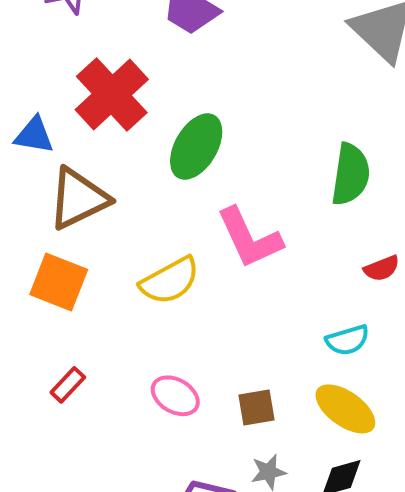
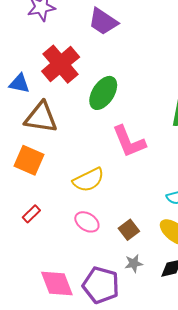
brown triangle: (78, 199) -> (41, 117), turned 32
yellow semicircle: (170, 281) -> (89, 180), moved
brown square: (256, 408) -> (129, 230), turned -30

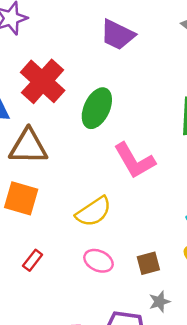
purple trapezoid: (103, 22) -> (118, 35), moved
brown square: (129, 230) -> (148, 263), turned 30

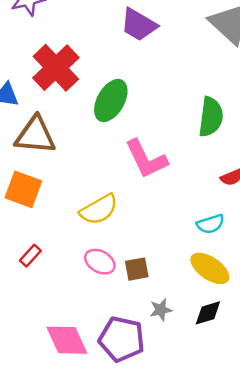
brown square: (148, 263) -> (137, 269), moved

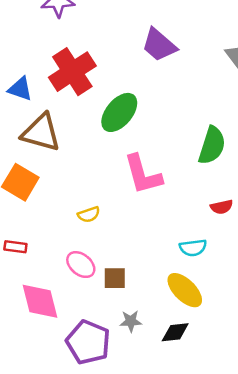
yellow semicircle: (99, 209) -> (89, 214), size x0.6
red rectangle: (30, 256) -> (15, 247), turned 45
pink diamond: (67, 340) -> (40, 301), moved

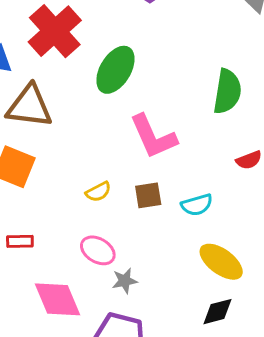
cyan semicircle: (193, 248) -> (197, 205), moved
brown square: (115, 278) -> (148, 195), moved
gray star: (131, 321) -> (125, 281), moved

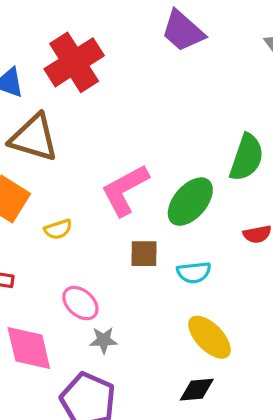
green ellipse: (115, 70) -> (190, 202), moved
pink L-shape: (153, 137) -> (125, 190), moved, turned 76
yellow semicircle: (98, 192) -> (58, 229), moved

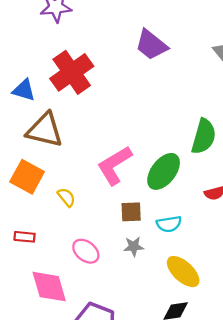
yellow semicircle: (58, 229) -> (66, 197), turned -108
gray star: (104, 340) -> (134, 246), moved

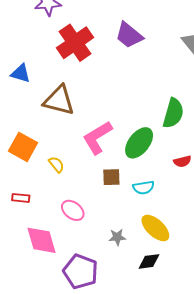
red cross: (72, 72) -> (75, 43), moved
brown triangle: (45, 130) -> (59, 100), moved
gray star: (134, 246) -> (117, 237), moved

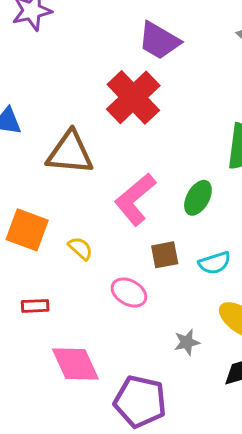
red cross: (75, 43) -> (133, 97), moved
green ellipse: (139, 143) -> (198, 198), size x0.7
pink ellipse: (73, 210) -> (129, 293), moved

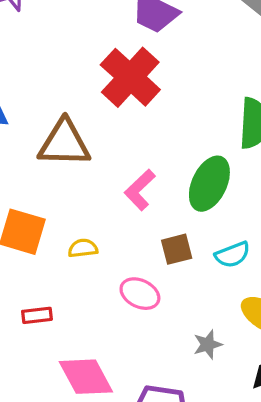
green ellipse: (198, 198) -> (209, 184), size x1.4
pink L-shape: (135, 199) -> (140, 190), size x0.7
yellow semicircle: (80, 248) -> (83, 248), turned -45

